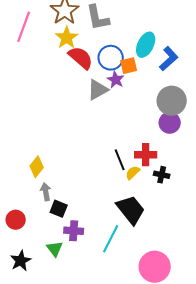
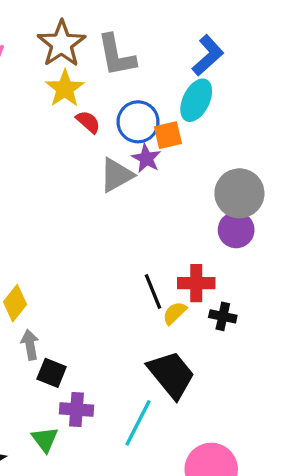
red semicircle: (81, 58) -> (88, 122), size x0.6
blue L-shape: (169, 59) -> (208, 55), moved

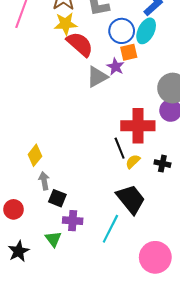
yellow star: (65, 89) -> (66, 24), turned 30
red semicircle: (88, 122) -> (80, 44), size x1.8
blue circle: (138, 122) -> (122, 31), moved
red cross: (196, 283) -> (138, 126), moved, size x1.5

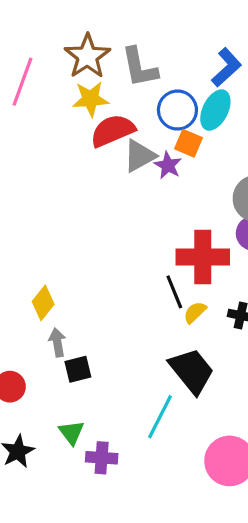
red semicircle: (80, 44) -> (113, 131), turned -64
orange square: (129, 52) -> (189, 143), turned 36
gray triangle: (97, 77) -> (140, 156), moved
black square: (57, 198) -> (78, 369), turned -36
purple cross: (73, 221) -> (102, 458), moved

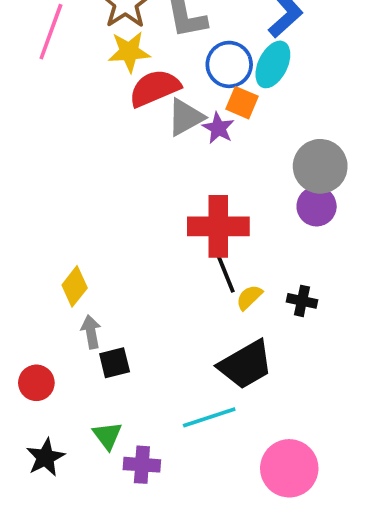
red cross: (203, 257) -> (218, 226), moved
black trapezoid: (192, 371) -> (246, 365), turned 99
cyan line: (160, 417) -> (209, 417), turned 45

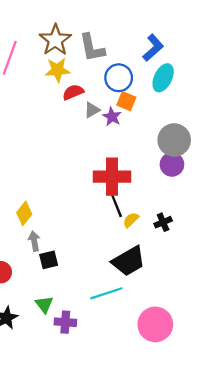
cyan ellipse: (273, 64) -> (163, 78), moved
red semicircle: (155, 88) -> (73, 92), size x0.7
gray triangle: (186, 117) -> (92, 110), size x0.7
black cross: (302, 301) -> (163, 222), turned -35

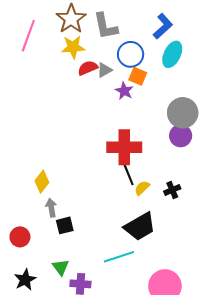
gray triangle: (92, 110) -> (104, 70), moved

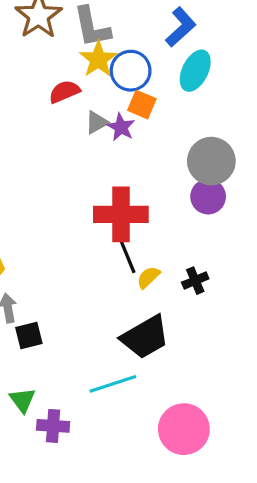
yellow star: (73, 47) -> (98, 59), moved, turned -30
gray triangle: (104, 70) -> (97, 122), moved

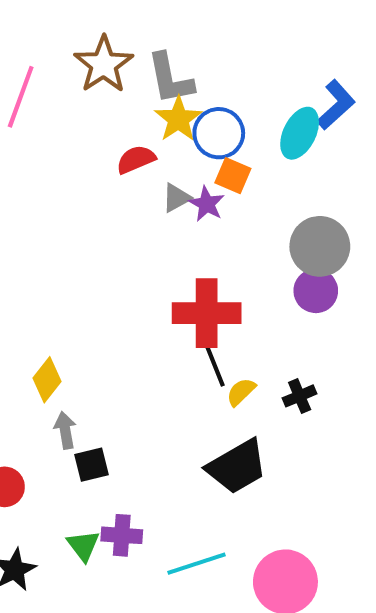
blue L-shape: (181, 27) -> (336, 105), moved
cyan line: (113, 384) -> (197, 564), moved
purple cross: (53, 426) -> (122, 535), moved

